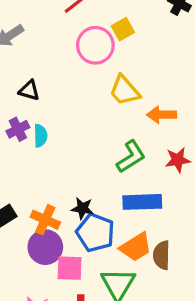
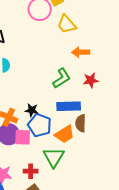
yellow trapezoid: (124, 90) -> (67, 24), moved
brown semicircle: (162, 255) -> (81, 123), moved
pink square: (70, 268) -> (23, 137), moved

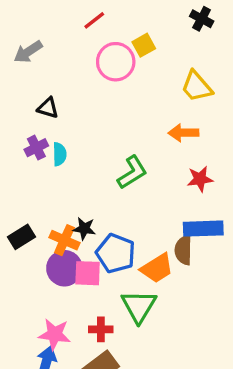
yellow trapezoid: (67, 24) -> (197, 86), moved
green L-shape: (62, 78) -> (132, 172), moved
blue rectangle: (69, 106) -> (203, 229), moved
black star: (32, 110) -> (84, 229), moved

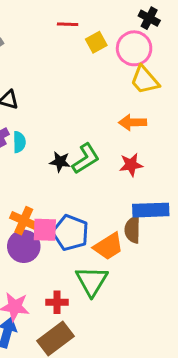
red line: (94, 20) -> (68, 24), moved, turned 40
pink circle: (116, 62) -> (134, 48), moved
red star: (200, 179) -> (131, 165), moved
black star: (84, 229) -> (60, 162), moved
pink square: (88, 273) -> (45, 230), moved

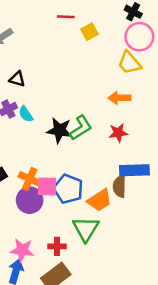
pink circle: (134, 48) -> (139, 37), moved
cyan semicircle: (19, 142) -> (26, 114), turned 147
black star: (60, 162) -> (60, 130), size x1.5

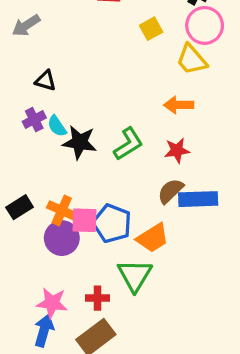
yellow square: (89, 32) -> (151, 29), moved
black star: (60, 130) -> (80, 142), moved
brown semicircle: (119, 186) -> (171, 191), moved, turned 45

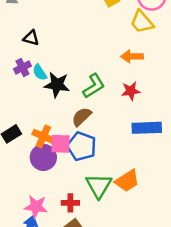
brown semicircle: (171, 191) -> (82, 117), moved
orange trapezoid: (153, 238) -> (127, 181), moved

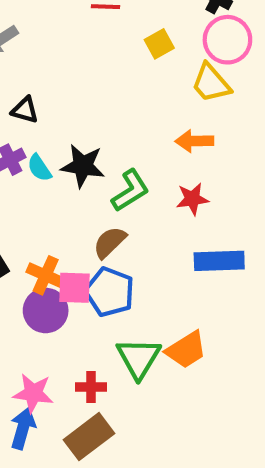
black star: (57, 85) -> (83, 166), moved

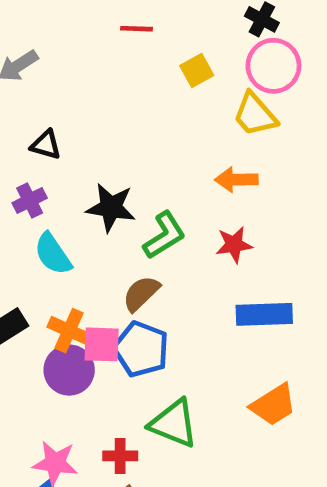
cyan semicircle: (39, 168) -> (53, 254), moved, size x1.4
orange trapezoid: (186, 350) -> (273, 405), moved
green triangle: (139, 358) -> (174, 423), turned -39

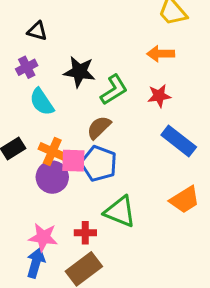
blue rectangle: (264, 314) -> (179, 141), turned 40

